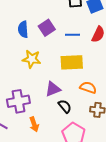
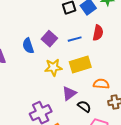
yellow star: (32, 59) -> (53, 67), moved

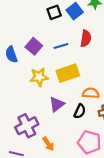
black semicircle: (84, 106) -> (80, 111), moved, turned 80

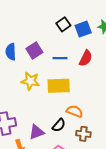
black square: (54, 12) -> (63, 24), turned -32
purple triangle: (57, 104) -> (37, 132), moved

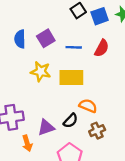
brown cross: (83, 134) -> (97, 131), turned -32

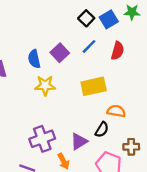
blue line: (74, 47) -> (89, 46), moved, turned -35
yellow star: (41, 72) -> (45, 86), moved
brown cross: (97, 131) -> (131, 147), moved, turned 35

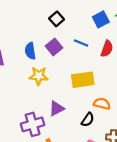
black square: (86, 18) -> (57, 19), moved
blue line: (89, 46) -> (81, 43), turned 64
purple triangle: (79, 141) -> (57, 108), moved

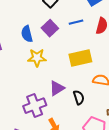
blue line: (81, 43) -> (76, 22), turned -32
black semicircle: (88, 120) -> (79, 97), moved, turned -48

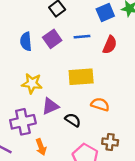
yellow star: (37, 58) -> (32, 83), moved
black semicircle: (79, 97) -> (73, 120), turned -48

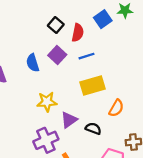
blue line: (82, 37) -> (86, 56), moved
red semicircle: (110, 45) -> (78, 33), moved
orange semicircle: (100, 104) -> (116, 108), turned 114

